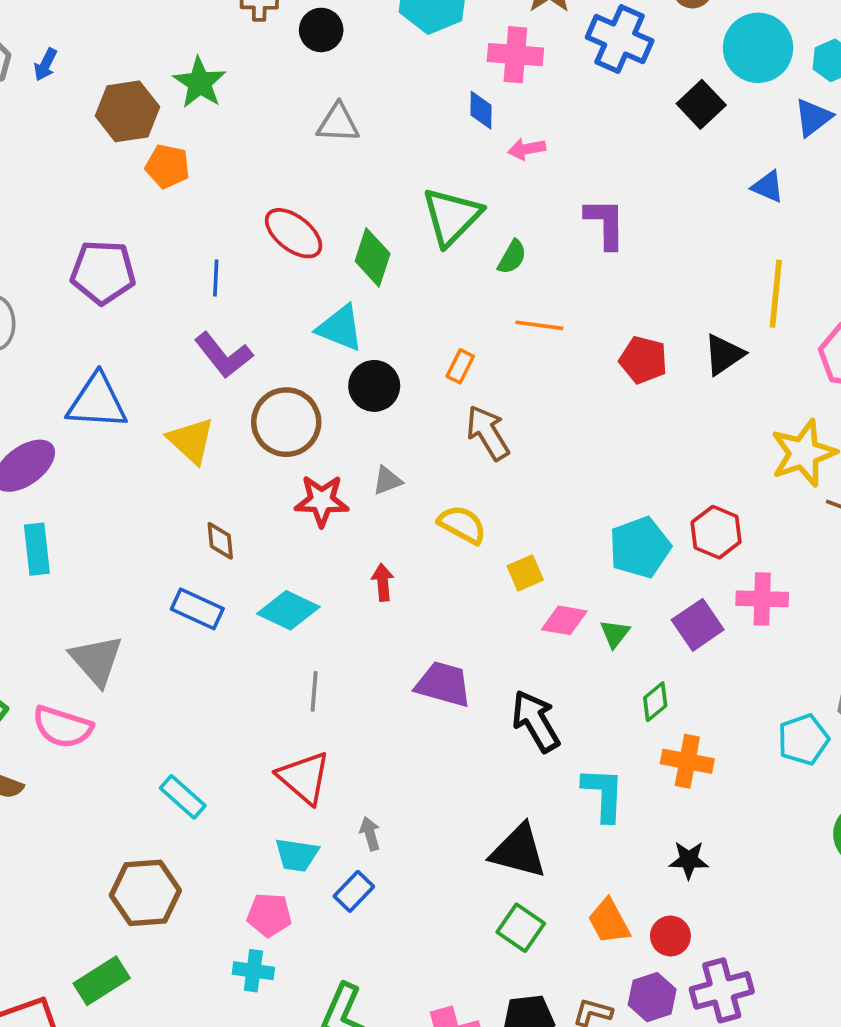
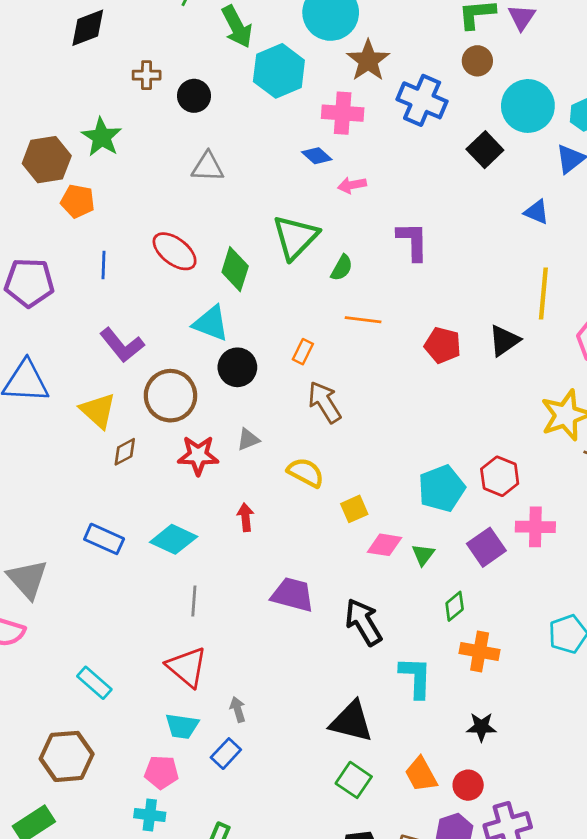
blue diamond: (481, 110) -> (317, 156), turned -48
blue line: (216, 278) -> (104, 265), moved
brown diamond: (220, 541) -> (125, 452), moved, turned 68

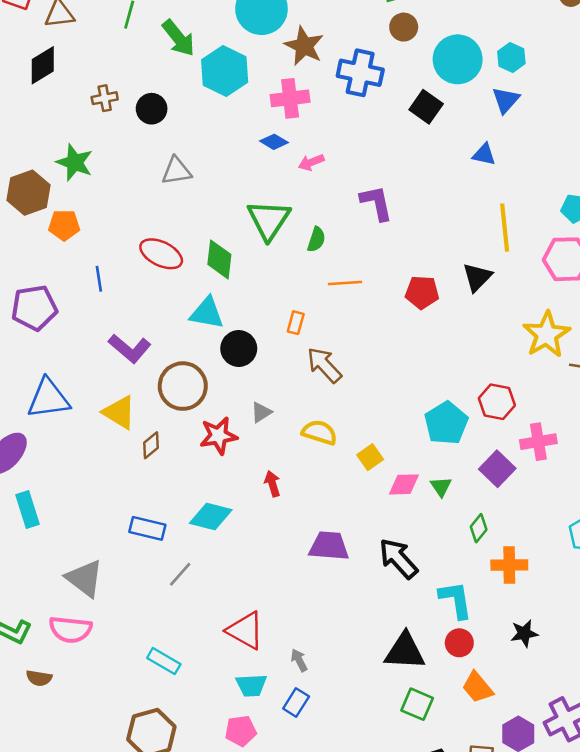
gray line: (194, 601) -> (180, 574), moved, turned 48
red circle: (468, 785) -> (459, 643), moved

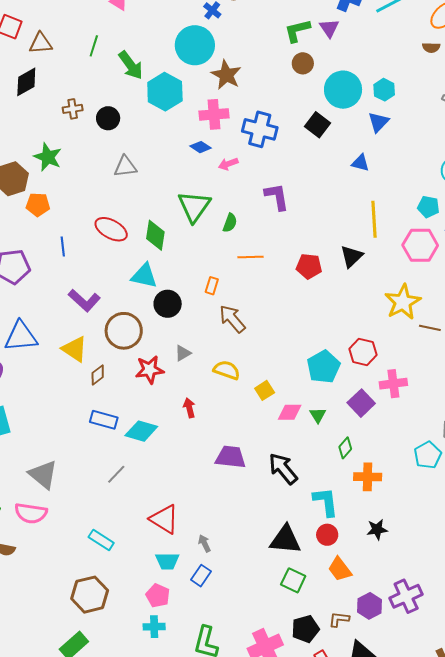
blue cross: (360, 73) -> (260, 129), moved
blue rectangle: (147, 528) -> (104, 420), moved
pink pentagon: (241, 731) -> (158, 595), turned 30

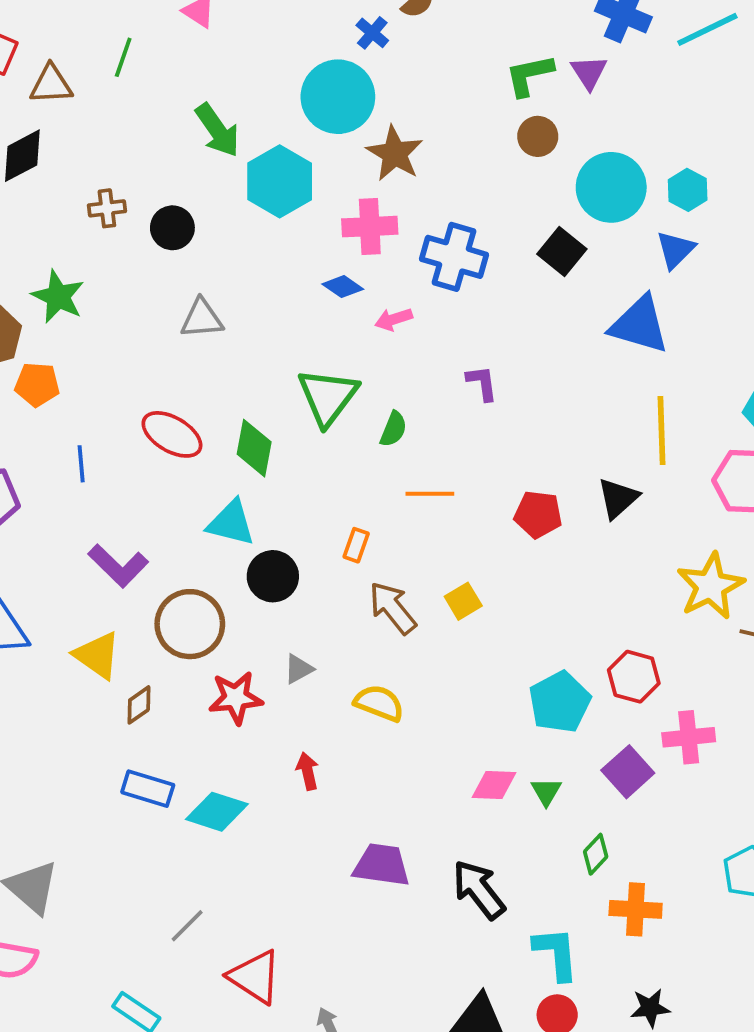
green line: (94, 46) -> (123, 57), moved
blue triangle: (360, 163) -> (639, 325), size x1.8
purple L-shape: (277, 197) -> (482, 383), size x0.7
yellow square: (265, 390) -> (463, 601), moved
gray line: (116, 474) -> (187, 926), moved

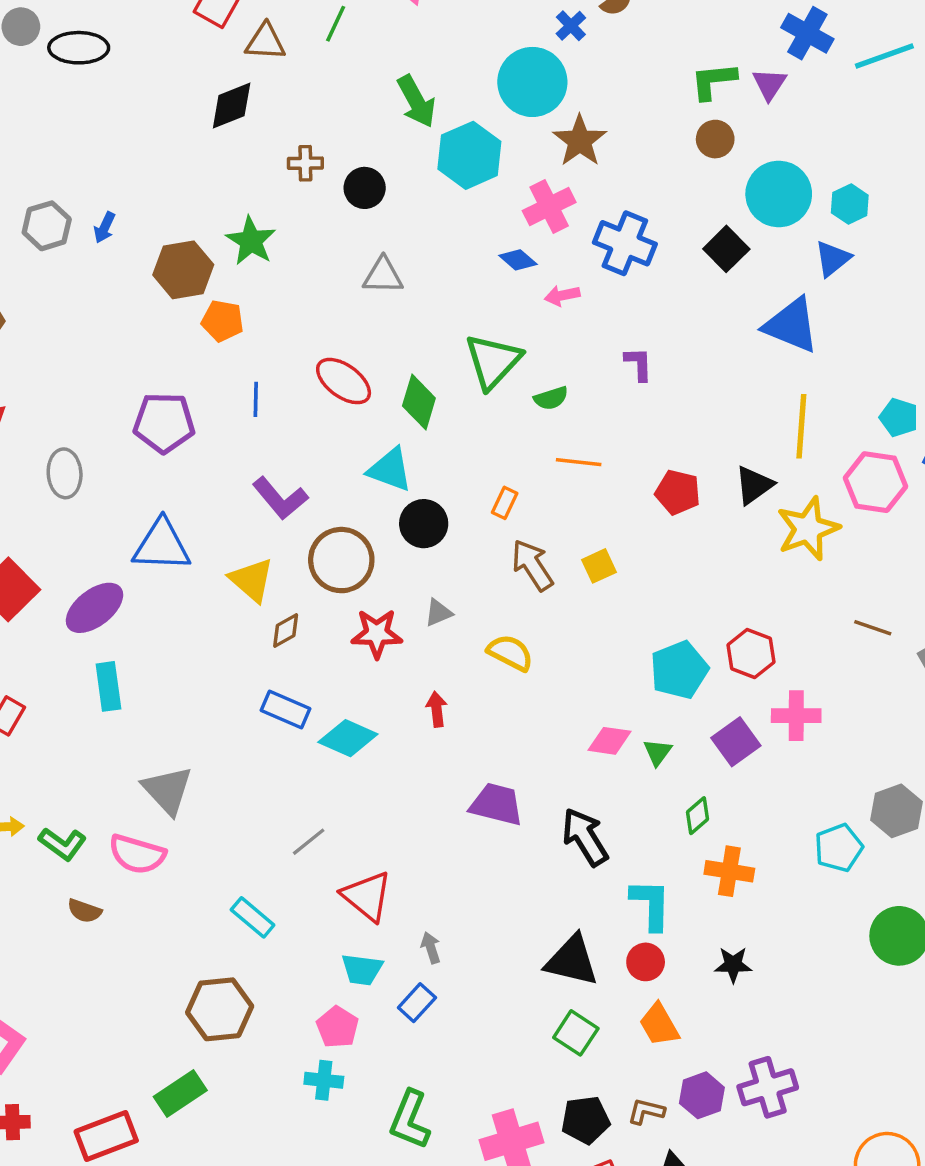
pink cross: (370, 227) -> (549, 206), turned -30
green semicircle: (393, 429) -> (551, 398), turned 44
yellow star: (711, 586) -> (808, 529), moved

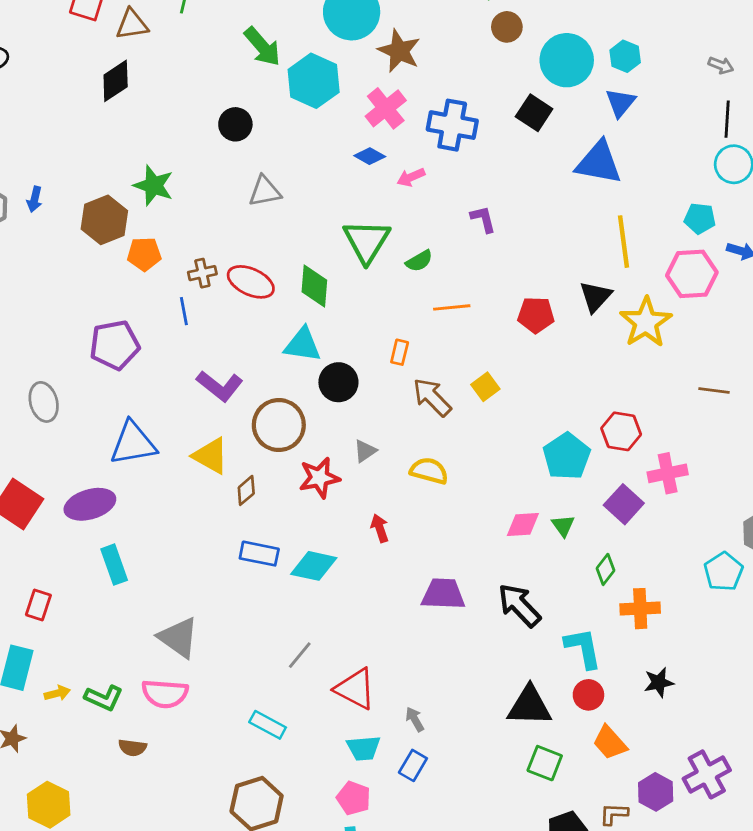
brown cross: (305, 163) -> (202, 273), moved
purple ellipse: (94, 608) -> (90, 504), turned 33

